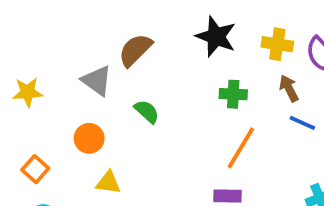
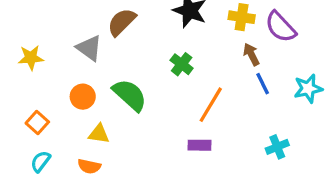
green cross: (233, 94) -> (182, 64), moved, turned 35
green semicircle: (147, 111) -> (130, 95), moved, size x1.6
blue line: (302, 123) -> (263, 84), turned 40

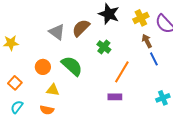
yellow cross: (242, 17) -> (141, 18), turned -35
brown semicircle: (122, 22) -> (81, 28), moved
gray triangle: (89, 48) -> (57, 32), moved

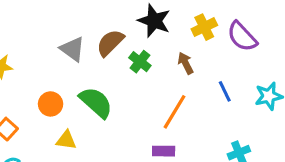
brown arrow: (147, 41) -> (186, 63), moved
green cross: (104, 47) -> (140, 62), moved

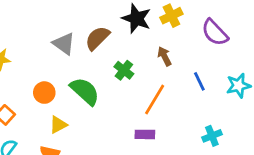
yellow cross: (204, 27) -> (171, 16), moved
green cross: (140, 62) -> (124, 70), moved
yellow triangle: (66, 140) -> (58, 125), turned -36

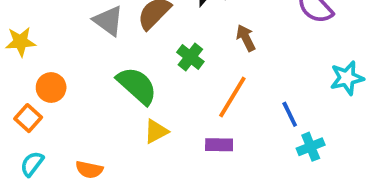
blue line: (199, 81) -> (290, 114), moved
orange circle: (44, 93) -> (51, 88), moved
yellow triangle: (58, 125) -> (156, 131), moved

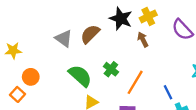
brown arrow: (246, 38) -> (143, 40), moved
green cross: (190, 57) -> (111, 69), moved

